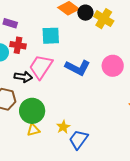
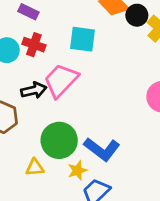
blue L-shape: (78, 68) -> (102, 149), moved
black arrow: (23, 77) -> (34, 90), turned -30
green circle: (32, 111) -> (59, 140), moved

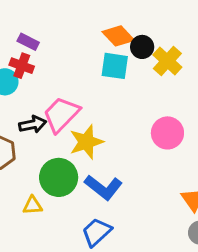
cyan square: (82, 39) -> (115, 66), moved
red cross: (34, 45) -> (22, 66), moved
yellow star: (78, 170) -> (86, 142), moved, size x1.6

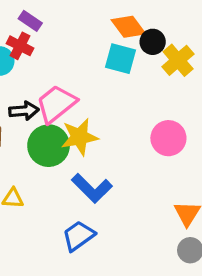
green circle: (59, 177) -> (49, 146), moved

